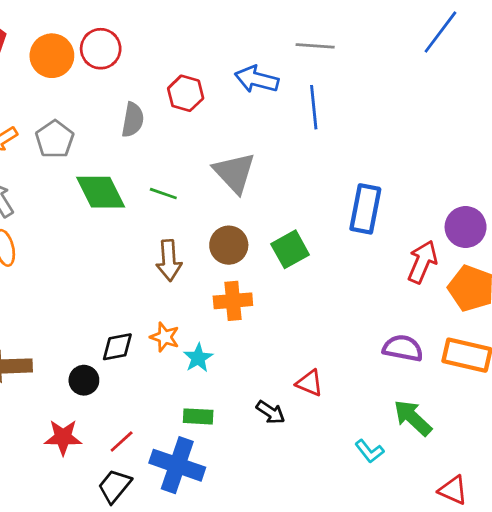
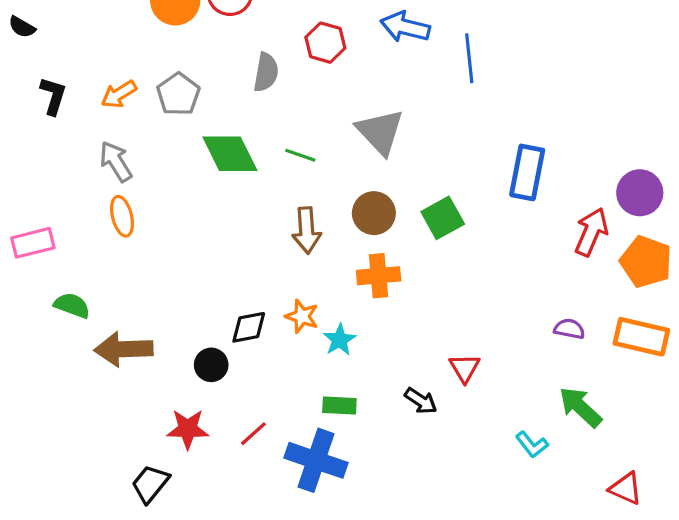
purple semicircle: (403, 348) -> (569, 329), size x0.7
red triangle: (310, 383) -> (465, 368), turned 36
black trapezoid: (115, 486) -> (150, 484), moved

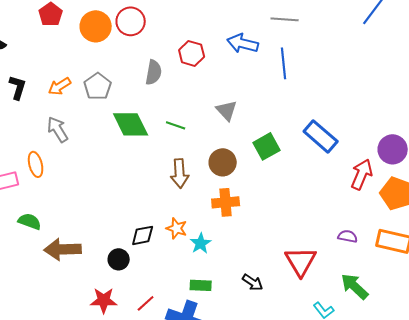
gray triangle: (380, 132) -> (227, 110), size x0.7
blue rectangle: (527, 172) -> (321, 136), turned -60
orange ellipse: (122, 216) -> (36, 164), moved
green square: (443, 218) -> (267, 146), moved
red triangle: (465, 368) -> (301, 261), moved, size x1.6

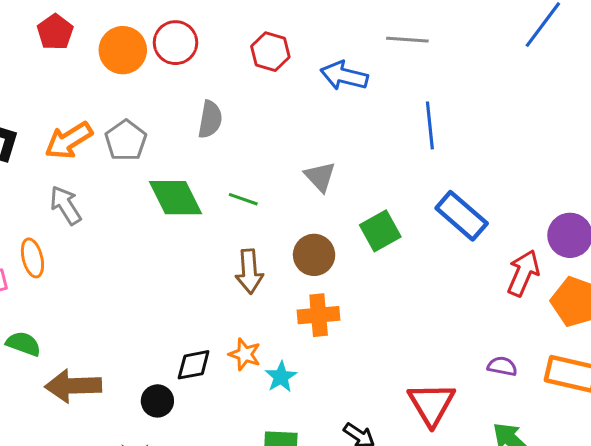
red hexagon: (192, 53) -> (270, 52), moved
blue line: (284, 63) -> (430, 125), moved
orange arrow: (60, 86) -> (69, 140), size x1.4

